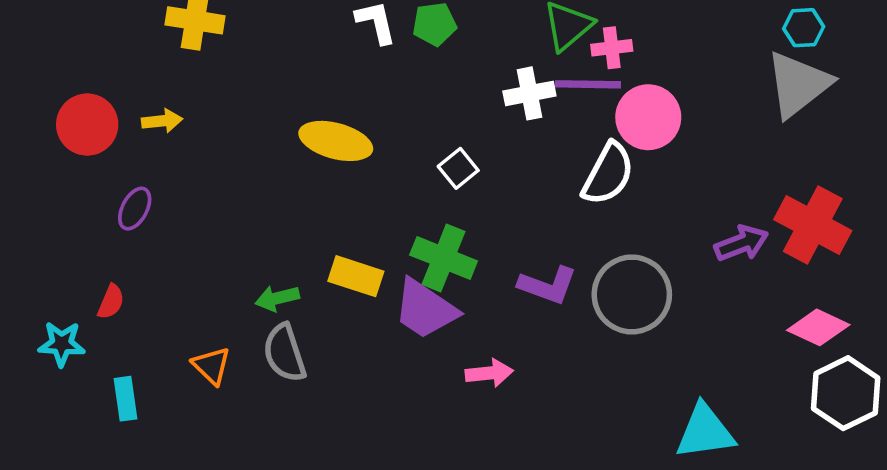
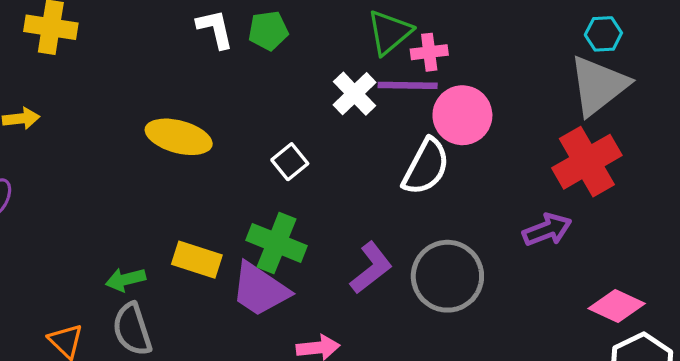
white cross: (529, 93) -> (355, 94), turned -33
red cross: (813, 225) -> (587, 162), moved, turned 32
purple L-shape: (548, 285) -> (371, 268), turned -58

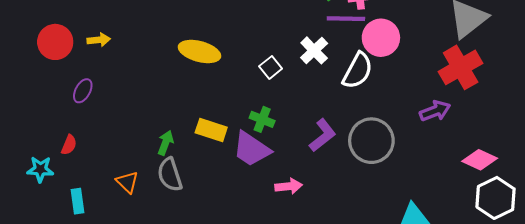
white cross: (355, 94) -> (314, 50), moved
green cross: (277, 243) -> (262, 119), size x0.7
green arrow: (126, 280) -> (166, 143), turned 125

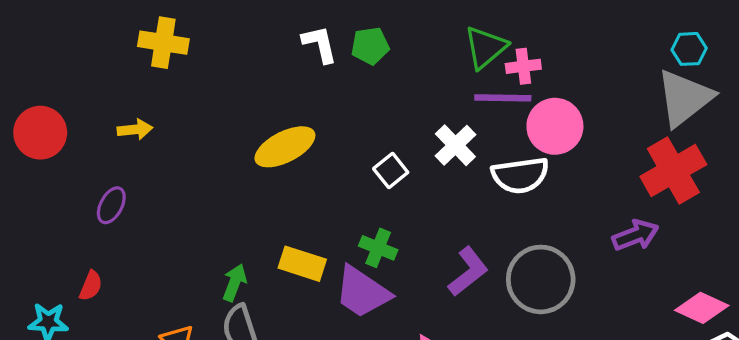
red circle: (55, 42) -> (40, 133), moved
yellow ellipse: (199, 52) -> (285, 147), turned -42
white semicircle: (358, 71) -> (520, 175), turned 54

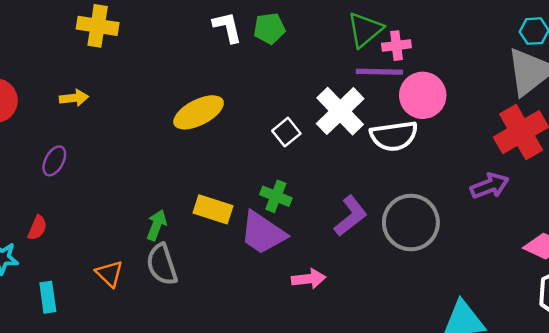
white cross: (455, 145) -> (340, 111), size x1.4

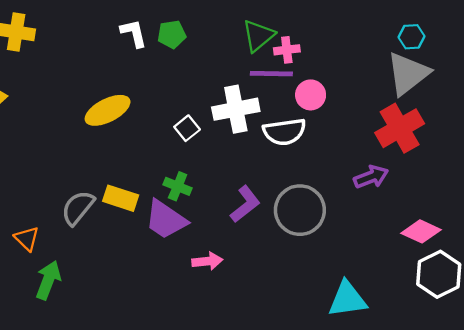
pink circle: (423, 95) -> (311, 95), size x0.7
white cross: (340, 111) -> (236, 109), turned 33
green arrow: (157, 225) -> (48, 280), moved, size x1.4
gray semicircle: (162, 264) -> (78, 208), moved, turned 57
orange triangle: (109, 274) -> (27, 239), moved

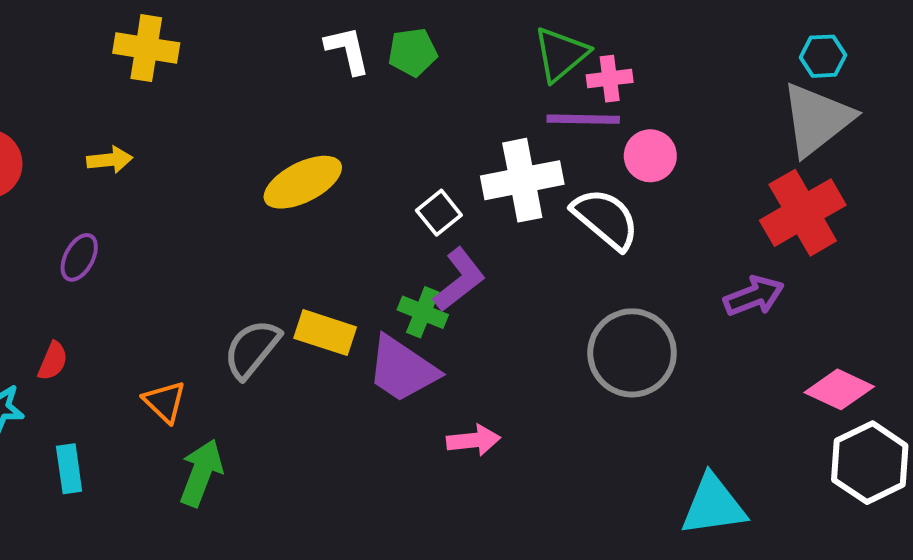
white semicircle: (284, 132) -> (606, 219), turned -132
purple L-shape: (245, 204) -> (459, 280), moved

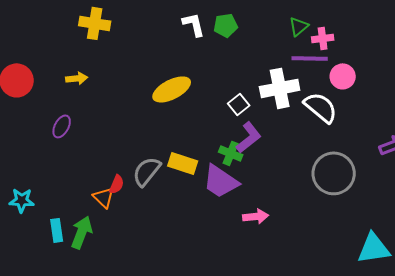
green triangle: (561, 54) -> (299, 26), size x0.7
red semicircle: (53, 361) -> (117, 184), moved
green arrow: (201, 473) -> (82, 232), moved

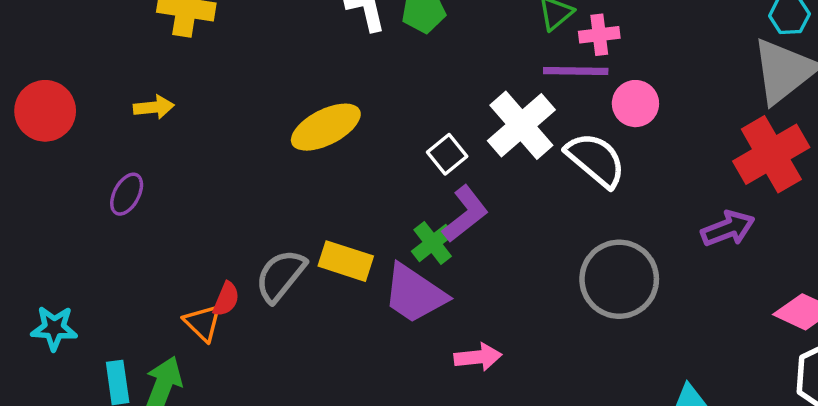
white cross: (280, 88) -> (521, 125), turned -30
green cross: (231, 153) -> (433, 243), turned 30

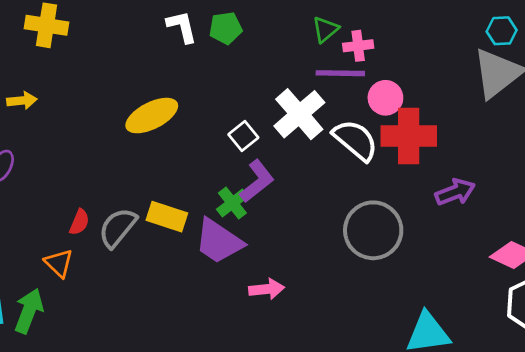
red cross: (771, 154) -> (409, 136), moved, turned 30
red semicircle: (226, 299) -> (79, 222), moved

